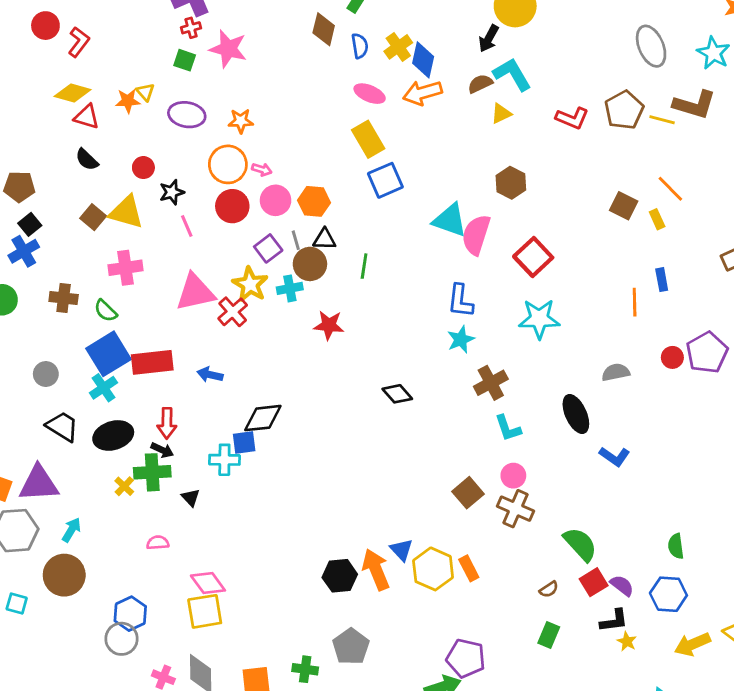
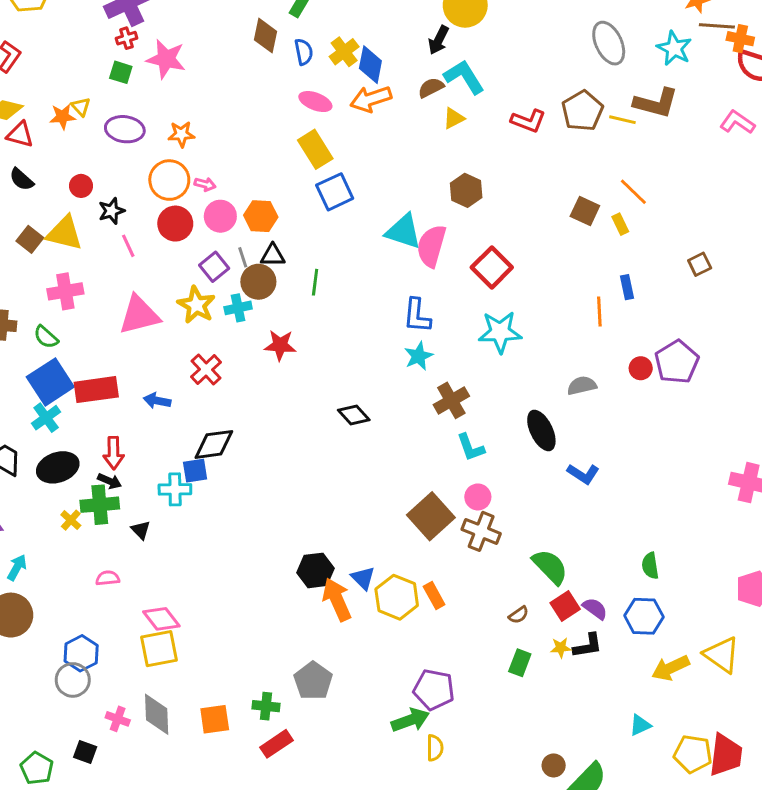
red cross: (233, 312) -> (206, 369), moved
brown square: (468, 493) -> (431, 516), size x1.4
black hexagon: (340, 576) -> (315, 570), moved
yellow star: (627, 641) -> (561, 648), moved, turned -30

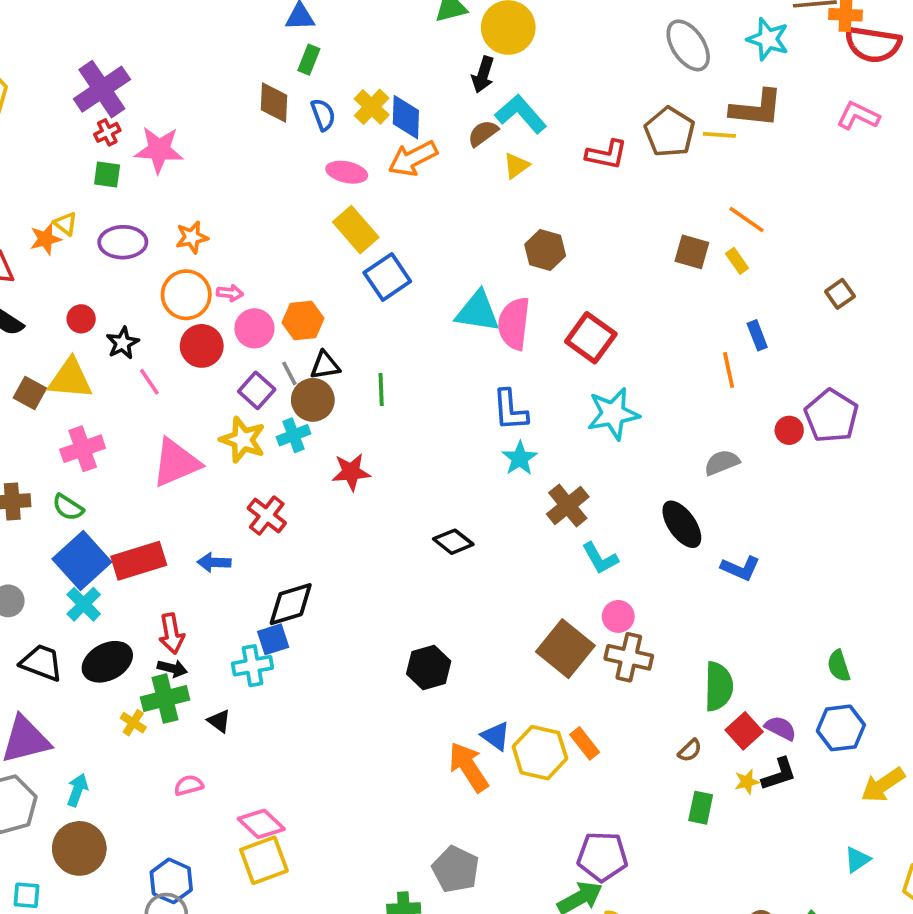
green semicircle: (550, 567) -> (719, 686), turned 54
black hexagon: (315, 570) -> (429, 668), moved

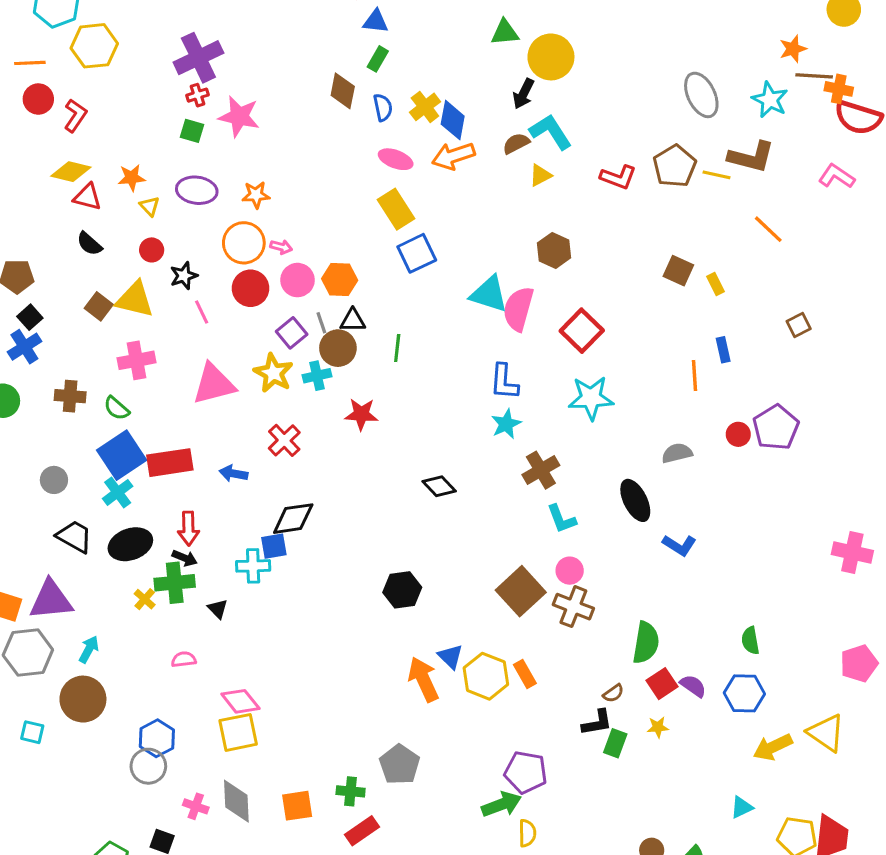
orange line: (746, 219) -> (768, 229), moved
yellow triangle: (66, 224) -> (150, 206), moved
black L-shape: (779, 774) -> (597, 723), moved

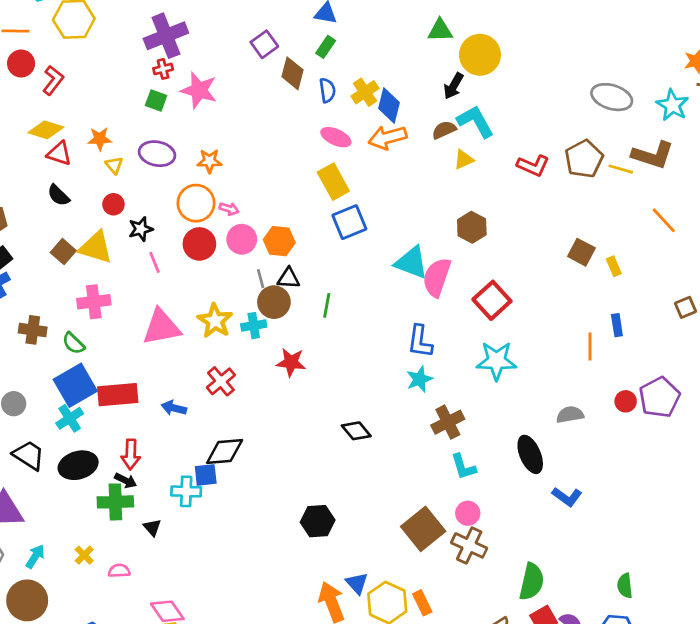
gray ellipse: (701, 95) -> (612, 97), turned -51
purple square: (292, 333) -> (264, 44), moved
yellow cross: (145, 599) -> (84, 555), moved

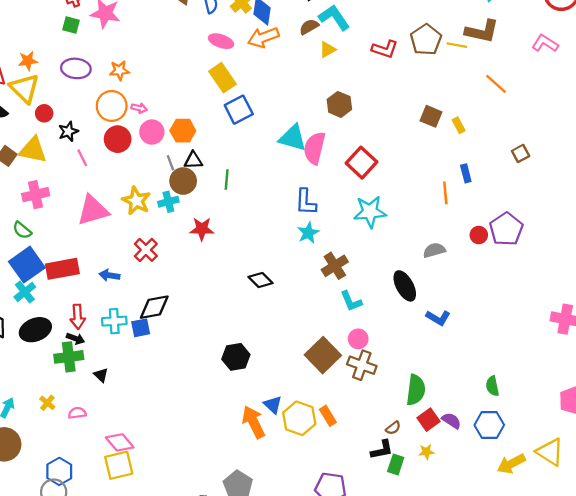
yellow triangle: (114, 165) -> (25, 88), moved, size x2.0
cyan cross: (186, 491) -> (114, 321), moved

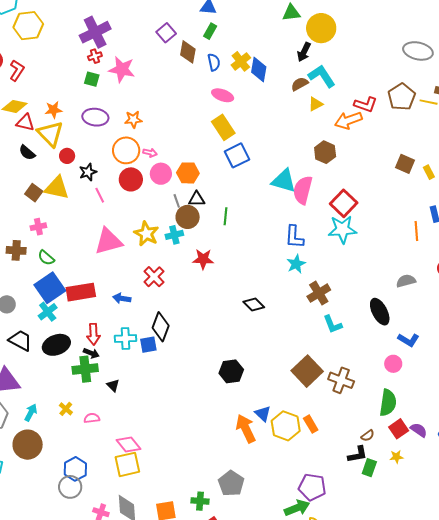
orange arrow: (263, 37) -> (348, 120), moved
pink cross: (36, 195) -> (38, 227), moved, size x0.7
cyan star: (370, 212) -> (342, 229), moved
black diamond: (154, 307) -> (161, 327), turned -60
pink circle: (358, 339) -> (393, 364), moved

